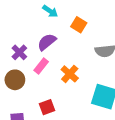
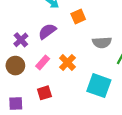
orange square: (79, 25) -> (78, 16), turned 32
pink rectangle: (41, 66) -> (43, 62), moved

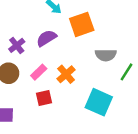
orange square: (78, 16) -> (82, 24), size x1.5
red square: (44, 93) -> (44, 98), moved

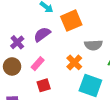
orange cross: (66, 74) -> (74, 62), moved

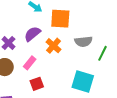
orange square: (71, 21) -> (60, 19), turned 30
orange cross: (74, 62) -> (53, 46), moved

